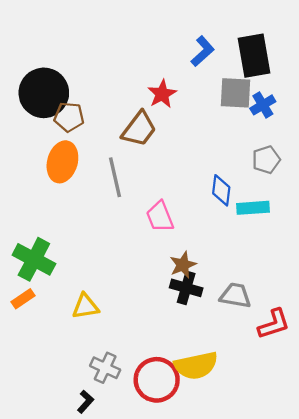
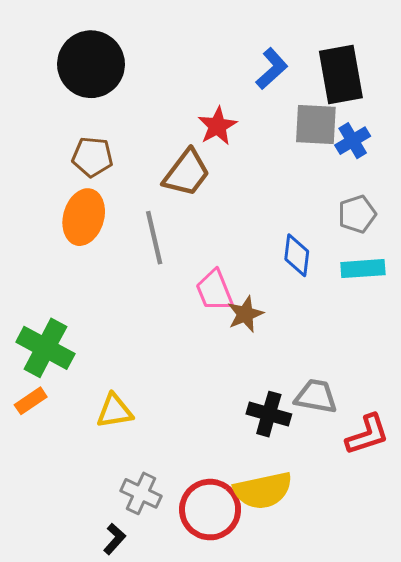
black circle: (44, 93) -> (91, 64), moved
cyan rectangle: (253, 208) -> (363, 269), moved
brown star: (183, 265) -> (245, 314), moved
black cross: (186, 288) -> (269, 414), moved

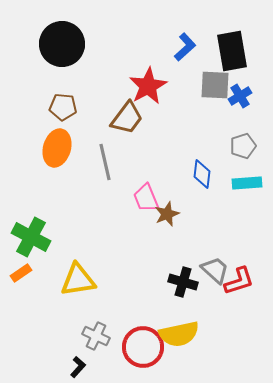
red star: (217, 126) -> (148, 86), size x1.4
gray trapezoid: (316, 396) -> (215, 270), turned 32
yellow triangle: (115, 411) -> (78, 280), size x1.4
red L-shape: (367, 435) -> (239, 281), moved

